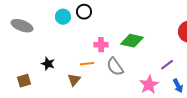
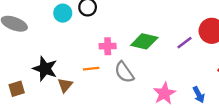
black star: (48, 64) -> (45, 69), size x1.5
purple line: (167, 65) -> (184, 43), moved
brown triangle: (74, 80) -> (65, 85), moved

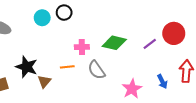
blue arrow: (199, 95) -> (162, 81), moved

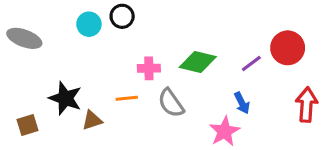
brown triangle: (44, 81) -> (92, 120), turned 32
blue arrow: (162, 81) -> (242, 103), moved

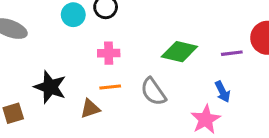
purple line: (251, 64) -> (232, 53), turned 30
pink cross: (149, 68) -> (109, 53), moved
brown triangle: (92, 120) -> (90, 109), moved

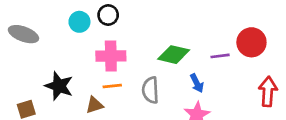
pink cross: (109, 53) -> (111, 56), size x1.5
gray semicircle: (153, 92) -> (150, 90), turned 32
blue arrow: (223, 92) -> (197, 83), moved

